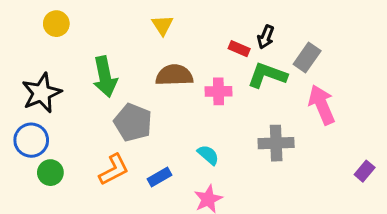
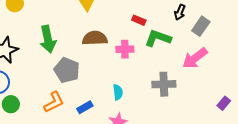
black arrow: (266, 37) -> (180, 12), moved
gray rectangle: (307, 58) -> (201, 26), moved
pink arrow: (322, 105) -> (195, 58), turned -104
cyan semicircle: (208, 155) -> (118, 92), turned 42

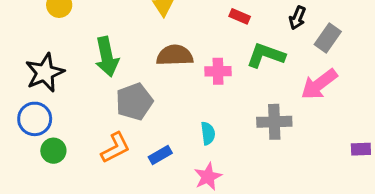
red rectangle: (139, 20) -> (240, 16), moved
gray pentagon: (67, 70) -> (134, 102), turned 30
purple rectangle: (224, 103) -> (361, 149), turned 48

